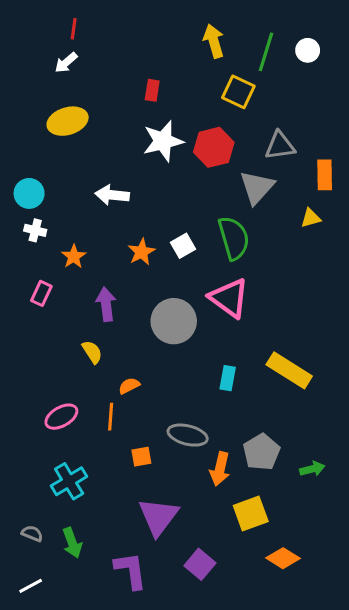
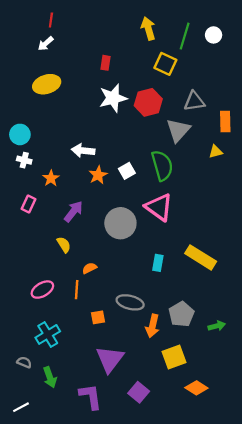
white arrow: (112, 195) -> (83, 150), moved
purple arrow: (106, 304) -> (73, 211), turned 45
gray semicircle: (32, 534) -> (24, 362), moved

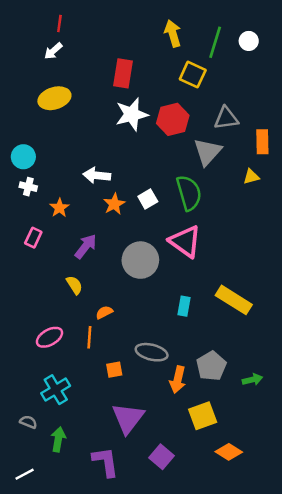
red rectangle: (105, 63) -> (123, 73), size x1.6
green arrow: (50, 377) -> (58, 439), turned -150

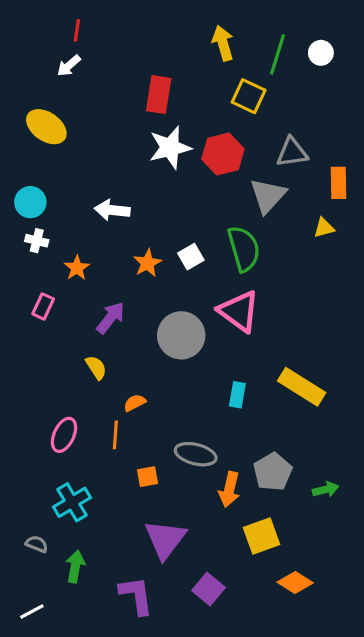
yellow ellipse: (54, 98) -> (46, 127), moved, turned 52
white arrow: (97, 175) -> (112, 210), moved
pink ellipse: (49, 337) -> (64, 435), turned -35

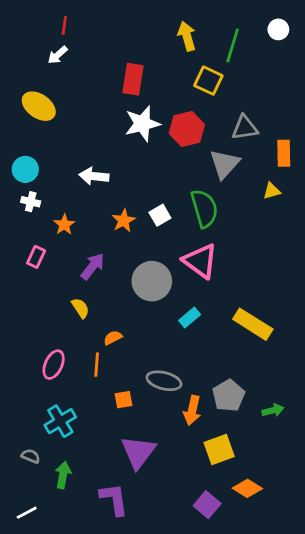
white circle: (321, 53) -> (278, 29), moved
cyan rectangle: (237, 395) -> (190, 317), moved, turned 40
purple square: (208, 589) -> (207, 505), moved

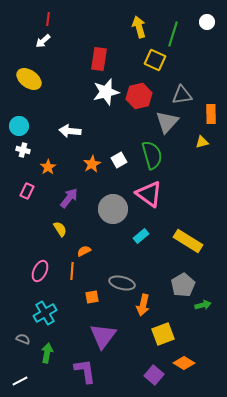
gray pentagon: (229, 396) -> (183, 285), moved

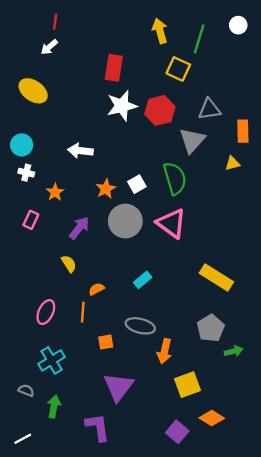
gray circle: (113, 209) -> (125, 221), moved
cyan rectangle: (141, 236) -> (143, 280), moved

